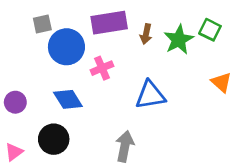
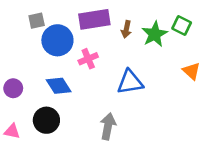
pink triangle: (14, 152) -> (12, 131), turned 49

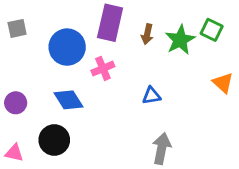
purple rectangle: (94, 19) -> (110, 23), turned -68
gray square: (37, 21) -> (17, 28), moved
blue triangle: (130, 82) -> (152, 96), size x0.6
gray arrow: (108, 126) -> (162, 149), moved

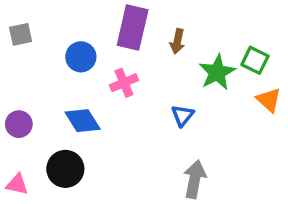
green square: (212, 30) -> (255, 60), moved
green star: (180, 40) -> (217, 72), moved
blue circle: (67, 47) -> (81, 57), size x0.7
blue triangle: (152, 96) -> (183, 115), turned -42

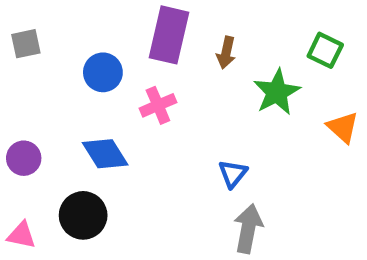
green square: (255, 60) -> (325, 50), moved
blue triangle: (183, 115) -> (233, 174), moved

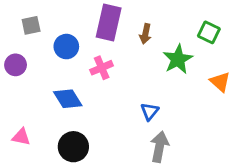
gray square: (26, 44) -> (31, 25), moved
purple circle: (24, 158) -> (16, 65), moved
black circle: (83, 215) -> (73, 147), moved
pink triangle: (21, 235) -> (21, 137), moved

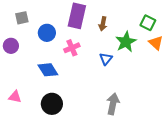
orange triangle: (220, 82) -> (156, 43), moved
blue triangle: (150, 111) -> (106, 59), moved

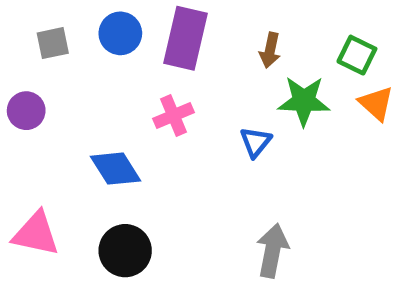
brown arrow: (103, 24) -> (270, 50), moved
blue circle: (47, 33) -> (120, 33), moved
green star: (126, 42) -> (304, 101), turned 30
pink triangle: (15, 97) -> (36, 234), size x1.5

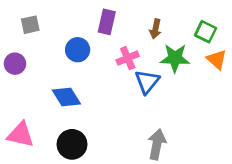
blue circle: (120, 33) -> (78, 50), moved
purple rectangle: (186, 38) -> (107, 22), size x0.7
pink cross: (173, 115) -> (128, 58), moved
blue triangle: (256, 142) -> (147, 82), size x1.4

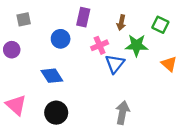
orange triangle: (217, 59) -> (169, 64), moved
pink triangle: (21, 135) -> (16, 105), turned 30

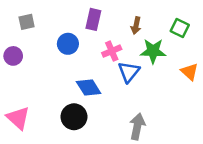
blue diamond: (52, 76) -> (89, 88), moved
black circle: (56, 113) -> (74, 117), moved

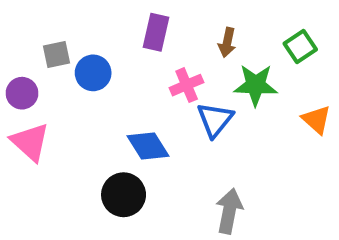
gray square: (27, 22) -> (57, 55), moved
green square: (180, 28) -> (300, 46), turned 30
blue circle: (68, 44) -> (93, 73), moved
pink triangle: (18, 118) -> (30, 142), moved

